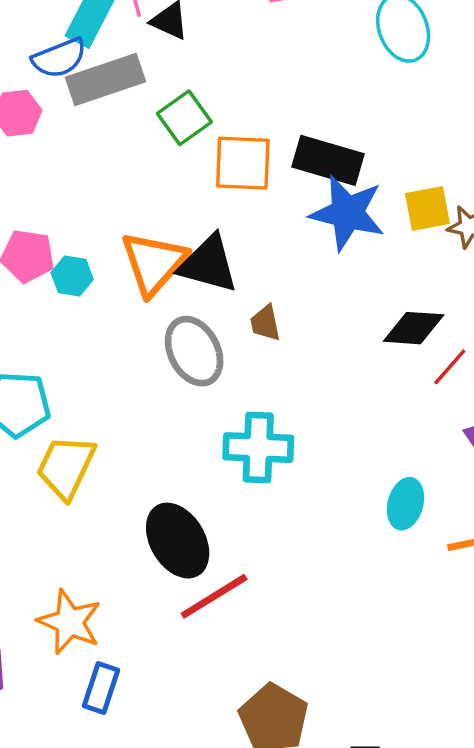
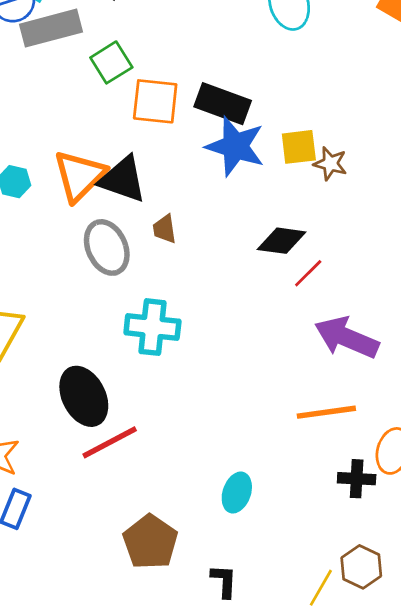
cyan ellipse: (406, 504) -> (237, 493), moved

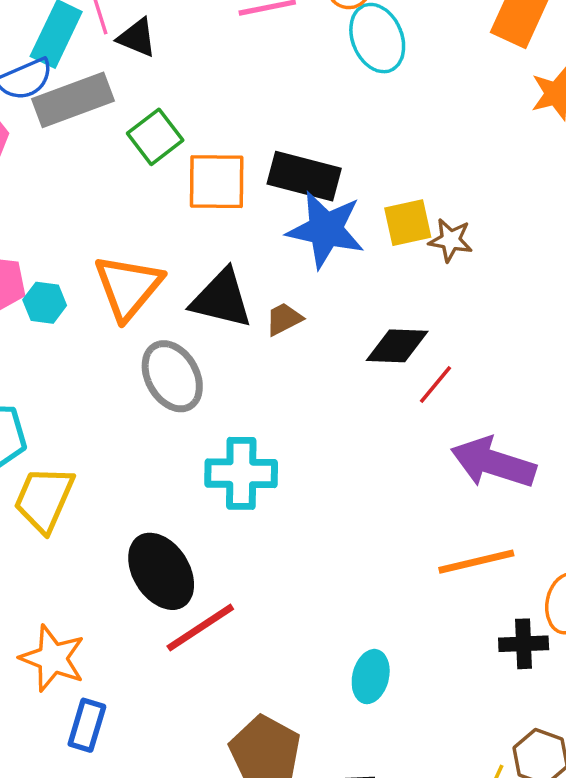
black triangle: (123, 179) -> (222, 299), moved
brown trapezoid: (165, 229) -> (284, 319), moved, turned 76

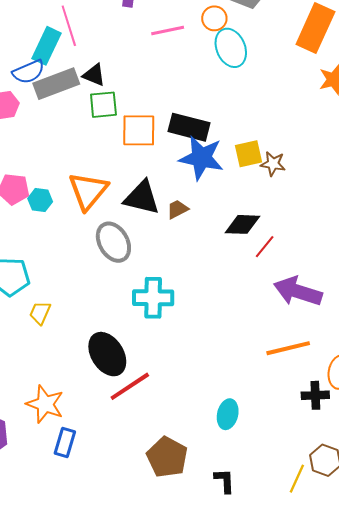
black triangle: (137, 38) -> (94, 75), moved
green square: (155, 137) -> (103, 105), turned 32
yellow trapezoid: (44, 499) -> (40, 313), size x0.6

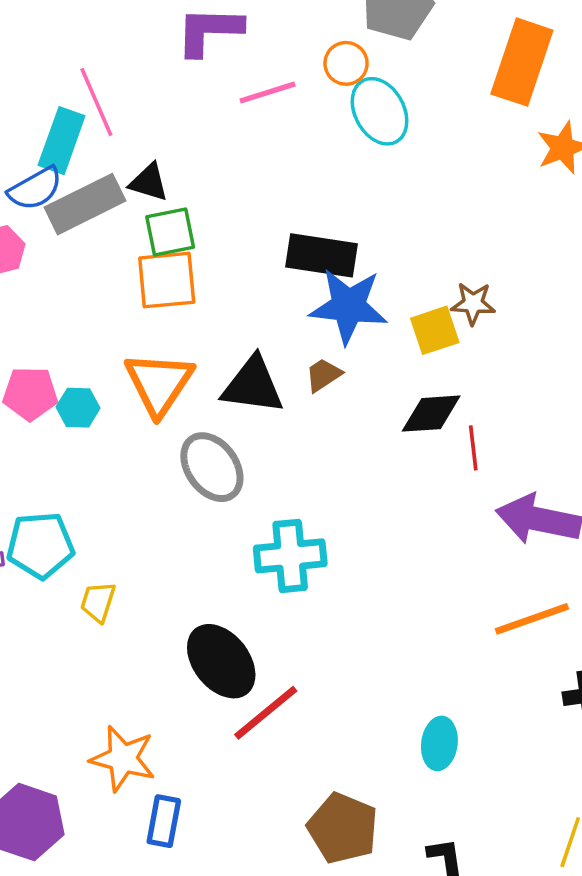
orange square: (139, 130) -> (167, 280), moved
yellow square: (248, 154) -> (435, 330), moved
brown trapezoid: (177, 209) -> (323, 375), moved
red line: (265, 247) -> (473, 448), turned -40

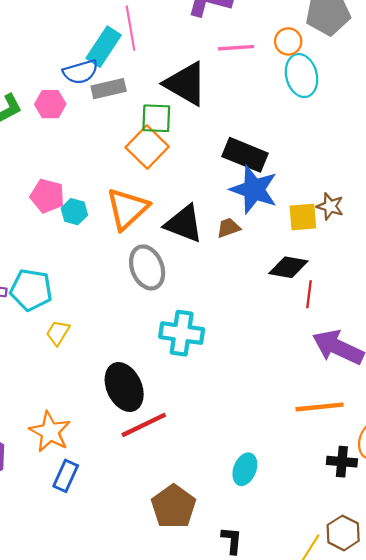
black triangle: (149, 182) -> (186, 84), moved, size x1.8
gray rectangle: (85, 204) -> (109, 89), size x0.7
orange square: (167, 280) -> (147, 147), turned 36

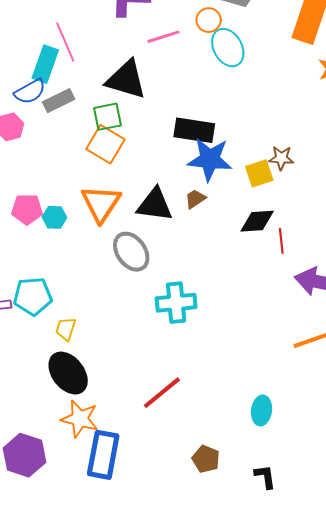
black ellipse: (124, 387) -> (68, 373), moved
blue rectangle: (66, 476) -> (103, 455), size x1.6
brown pentagon: (174, 507) -> (206, 459), size x0.7

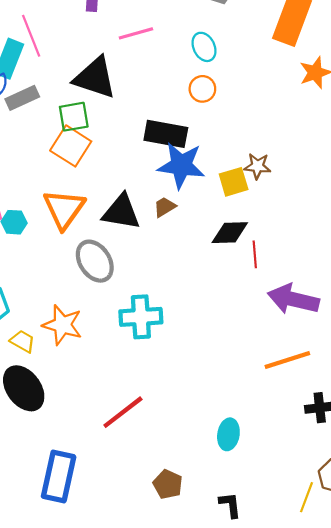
orange circle: (209, 20) -> (202, 89), moved
cyan ellipse: (228, 48) -> (204, 47), size x0.7
yellow trapezoid: (66, 329) -> (23, 341), turned 100
orange star: (80, 419) -> (62, 325), moved

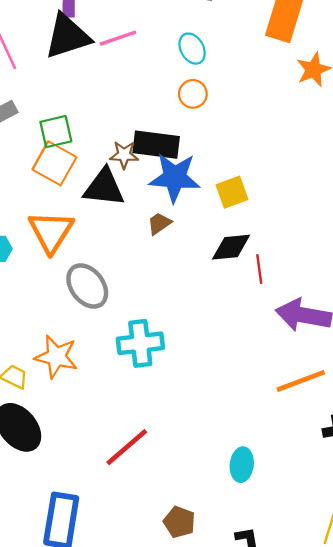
black triangle: (95, 78) -> (67, 36), moved, turned -33
brown star: (257, 166) -> (124, 155), moved
black triangle: (121, 212) -> (104, 187), moved

